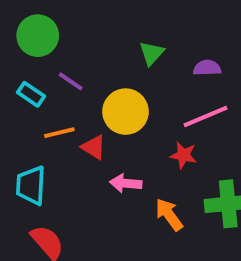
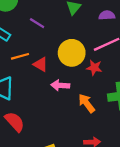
purple line: (71, 81) -> (37, 23), moved
yellow circle: (126, 112) -> (72, 53), moved

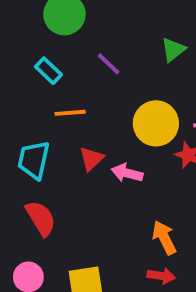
red triangle: (41, 64) -> (92, 159), moved, turned 35
orange arrow: (87, 103) -> (164, 238), moved

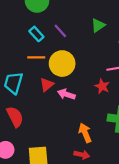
cyan rectangle: (48, 71) -> (36, 34), moved
yellow circle: (156, 123) -> (62, 64), moved

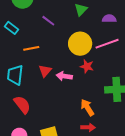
cyan rectangle: (36, 34) -> (12, 28), moved
yellow circle: (62, 64) -> (80, 44), moved
red star: (102, 86) -> (87, 66), moved

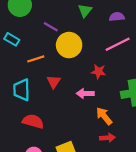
yellow circle: (80, 44) -> (69, 45), moved
pink arrow: (64, 76) -> (85, 94), moved
red semicircle: (22, 105) -> (33, 121), turned -30

